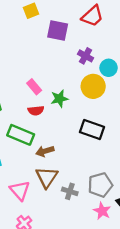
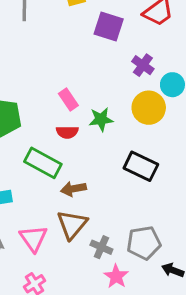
pink star: (102, 211) -> (116, 276), moved

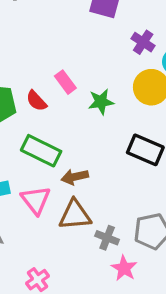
red semicircle: (67, 132) -> (36, 101), moved, turned 50
brown triangle: (72, 224) -> (75, 215), turned 48
pink triangle: (34, 238) -> (36, 200), moved

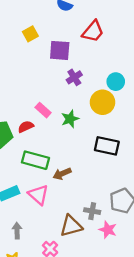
purple cross: (143, 42) -> (74, 77), moved, turned 35
red semicircle: (36, 101) -> (26, 127), turned 119
brown triangle: (75, 215) -> (71, 226), moved

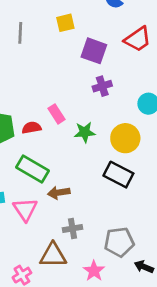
yellow circle: (103, 102) -> (125, 138), moved
gray cross: (92, 211) -> (73, 229), moved, turned -35

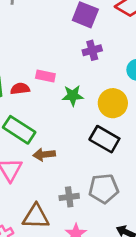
pink rectangle: (56, 114) -> (45, 76), turned -48
gray cross: (73, 229) -> (69, 197), moved
gray pentagon: (119, 242) -> (104, 189), moved

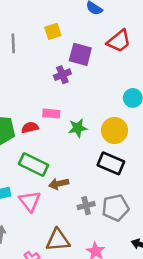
purple cross: (92, 50) -> (62, 75), moved
gray cross: (69, 197) -> (86, 206), moved

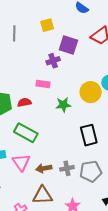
pink rectangle: (51, 114) -> (43, 84), moved
yellow circle: (114, 130) -> (91, 92), moved
black rectangle: (111, 163) -> (89, 135), turned 50
brown arrow: (59, 184) -> (44, 168), moved

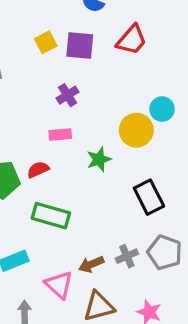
purple square: (68, 45) -> (80, 46), moved
pink triangle: (21, 162) -> (59, 285), moved
gray pentagon: (91, 171) -> (165, 252), turned -30

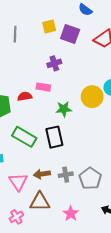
red semicircle: (38, 170) -> (25, 96), moved
black rectangle: (149, 197) -> (54, 137), moved

